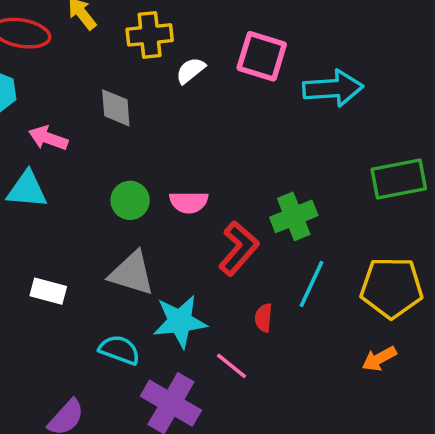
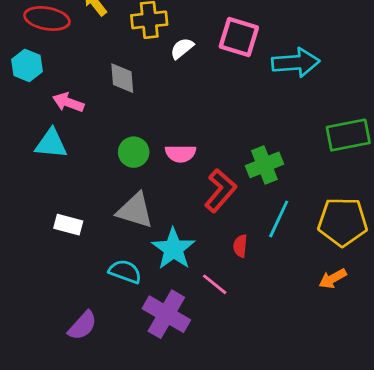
cyan star: (180, 321) -> (173, 249), turned -30

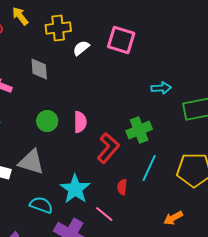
cyan arrow: (296, 63) -> (161, 88), moved, size x0.6
pink semicircle: (181, 154) -> (80, 122), turned -90
gray triangle: (135, 210) -> (31, 162), moved
orange arrow: (333, 279) -> (173, 218), moved

